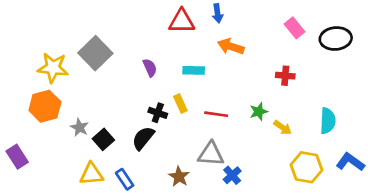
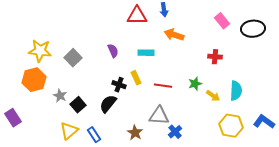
gray square: (95, 53) -> (73, 58), moved, size x0.7
cyan semicircle: (328, 121) -> (236, 91), moved
yellow triangle: (91, 174) -> (69, 131), turned -36

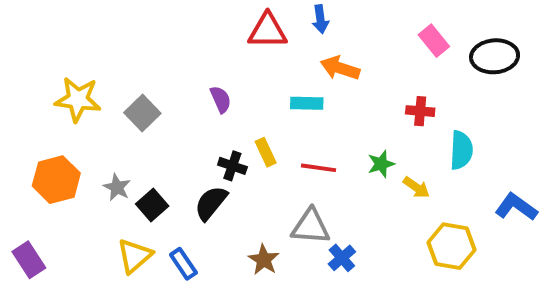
cyan rectangle: (146, 53) -> (307, 103), moved
orange hexagon: (34, 80) -> (56, 180), moved
cyan semicircle: (236, 91) -> (461, 150), moved
purple rectangle: (13, 118) -> (29, 260), moved
blue L-shape: (264, 122) -> (516, 207), moved

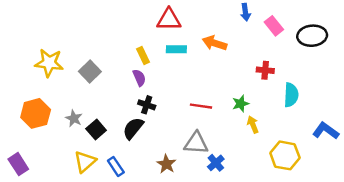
blue arrow: (320, 19) -> (245, 12), moved
purple semicircle: (221, 99) -> (139, 78), moved
cyan rectangle: (307, 103) -> (176, 49), moved
yellow rectangle: (266, 152) -> (143, 55), moved
yellow arrow: (416, 187) -> (253, 125), moved, turned -147

